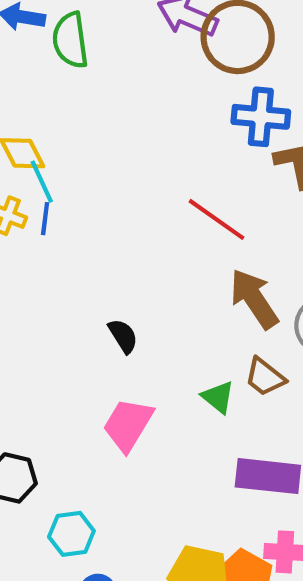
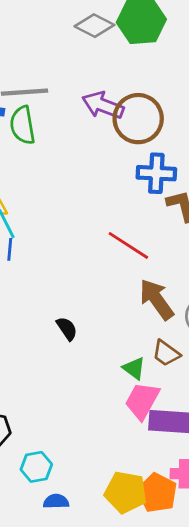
pink trapezoid: (128, 425) -> (142, 401), moved

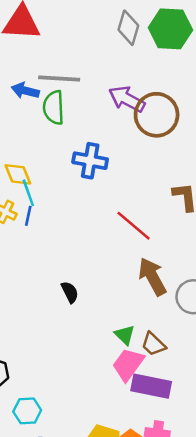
gray diamond: (94, 26) -> (128, 28), turned 72
blue cross: (156, 173) -> (90, 161), moved
brown trapezoid: (166, 353) -> (153, 344), moved

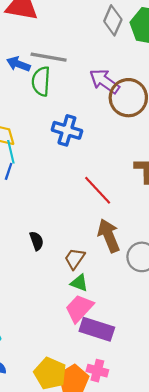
green triangle: (125, 335) -> (79, 283), turned -30
brown trapezoid: (153, 344) -> (75, 259), moved, turned 75

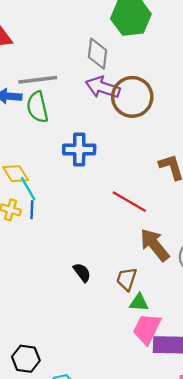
gray diamond: (113, 20) -> (97, 54), moved

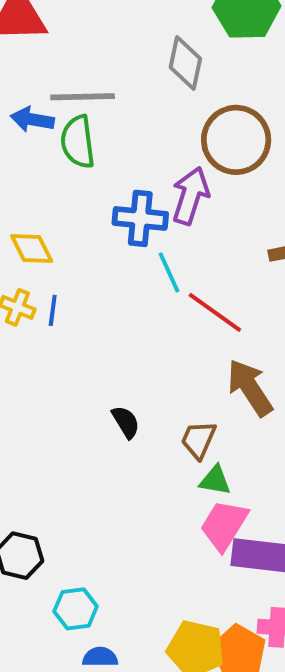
purple arrow: (103, 87) -> (191, 196), moved, turned 84
cyan line: (28, 189) -> (169, 272), moved

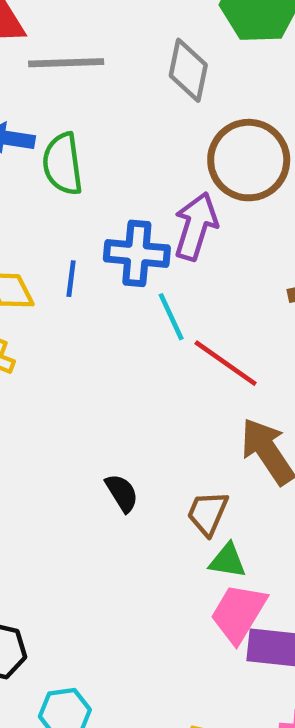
gray line: (83, 97) -> (66, 63), moved
blue line: (53, 310) -> (71, 279), moved

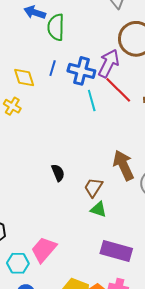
blue line: (71, 279) -> (53, 68), moved
red line: (226, 363) -> (118, 90), moved
pink trapezoid: (238, 613) -> (44, 250), moved

